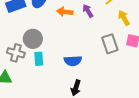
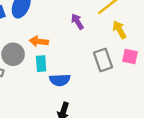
orange arrow: (65, 12) -> (39, 41), moved
cyan rectangle: (39, 59) -> (41, 64), moved

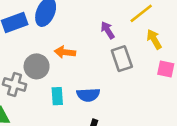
gray rectangle: (103, 60) -> (122, 59), moved
cyan rectangle: (41, 64) -> (57, 96), moved

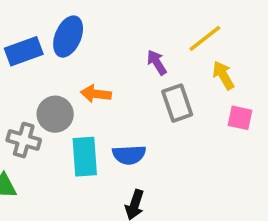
cyan rectangle: (57, 96) -> (85, 157), size x1.5

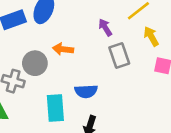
cyan rectangle: (85, 157) -> (55, 108), moved

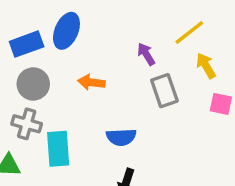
gray circle: (35, 63) -> (33, 84), moved
cyan rectangle: (55, 108) -> (58, 149), moved

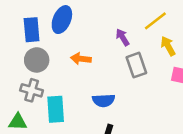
blue rectangle: (27, 44) -> (32, 30), turned -75

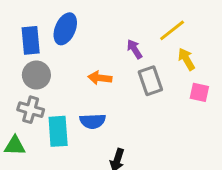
orange arrow: (81, 59) -> (100, 78), moved
blue semicircle: (104, 100) -> (93, 121), moved

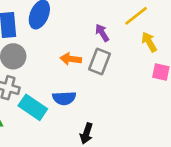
gray rectangle: (150, 81) -> (99, 62), moved, turned 40
cyan rectangle: (58, 131) -> (33, 107), turned -52

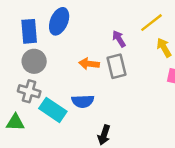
gray rectangle: (99, 62) -> (117, 66), turned -35

